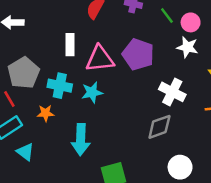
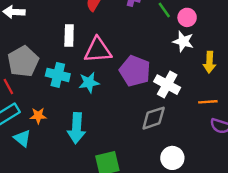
purple pentagon: (138, 54) -> (135, 71), moved
orange star: (46, 113) -> (38, 116), moved

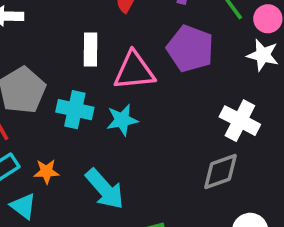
purple pentagon: (135, 71) -> (190, 49), moved
cyan arrow: (76, 128) -> (105, 189), turned -44

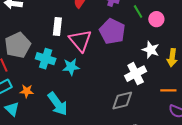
white star: (263, 55) -> (151, 50), moved
pink triangle: (134, 71) -> (80, 41), turned 50
white cross: (240, 121) -> (136, 74), turned 30

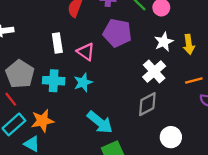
pink triangle: (80, 41) -> (86, 52), size x0.7
white star: (151, 50) -> (164, 42), turned -30
orange star: (27, 91) -> (42, 121), size x1.5
cyan arrow: (58, 104) -> (100, 122), moved

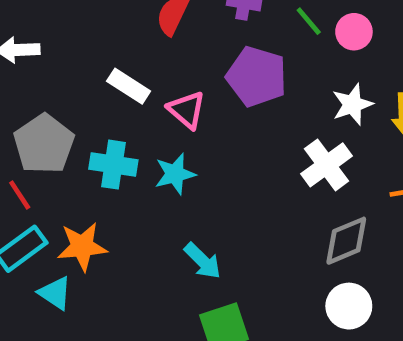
white rectangle: (57, 43) -> (129, 86), turned -54
gray diamond: (147, 104) -> (346, 241), moved
cyan arrow: (100, 122) -> (203, 261), size x0.7

